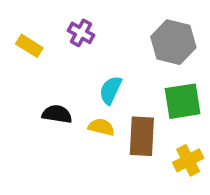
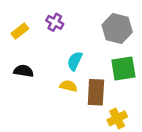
yellow rectangle: (29, 46) -> (20, 31), turned -70
black semicircle: (57, 114) -> (24, 71), moved
yellow cross: (188, 160) -> (117, 118), moved

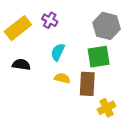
yellow rectangle: (20, 31) -> (18, 28), size x1.6
cyan semicircle: (75, 61) -> (58, 52), moved
green square: (123, 68) -> (99, 57), moved

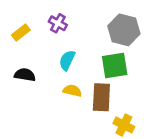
yellow rectangle: (18, 28) -> (21, 33), size x0.6
yellow cross: (107, 108) -> (124, 125), turned -36

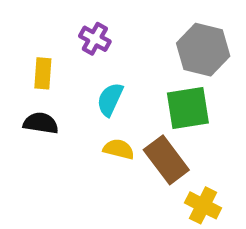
yellow rectangle: (21, 33) -> (43, 73), moved, turned -48
brown rectangle: (101, 97) -> (166, 160), turned -40

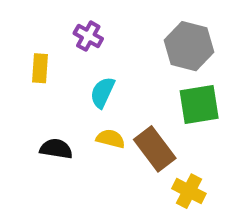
green square: (188, 108) -> (199, 104), moved
black semicircle: (41, 123) -> (56, 149), moved

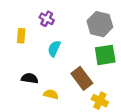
yellow semicircle: (110, 139) -> (51, 94), moved

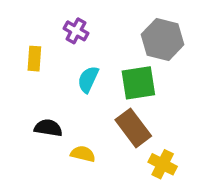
green square: (105, 55) -> (138, 83), moved

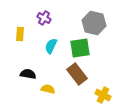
yellow cross: (163, 164) -> (103, 95), moved

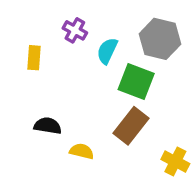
cyan semicircle: (51, 46) -> (107, 51), moved
green square: (80, 48) -> (136, 81), turned 30
brown rectangle: (77, 74) -> (131, 126), turned 75

